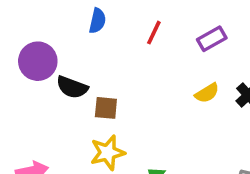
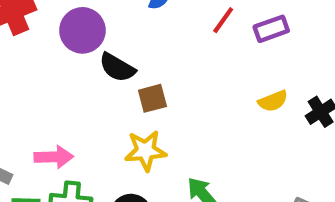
purple rectangle: (212, 39) -> (271, 29), moved
brown square: (106, 108) -> (152, 98), turned -30

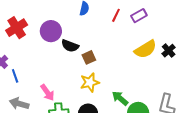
yellow semicircle: (273, 101) -> (145, 49), size x1.6
pink arrow: (54, 157) -> (47, 93), turned 66

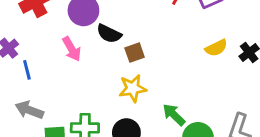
yellow semicircle: (145, 49) -> (216, 48), size x0.7
pink arrow: (47, 93) -> (72, 49), moved

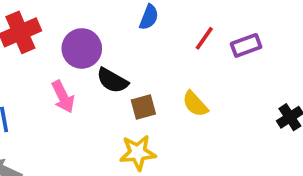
yellow semicircle: (216, 48) -> (195, 104), moved, turned 70

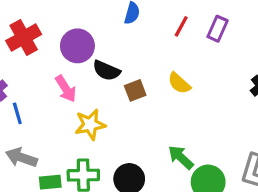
purple rectangle: (246, 45) -> (218, 29), turned -40
yellow star: (138, 153) -> (90, 125), moved

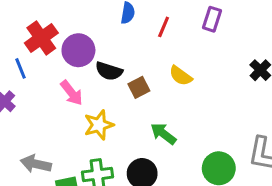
red line: (181, 26) -> (164, 27), moved
red cross: (24, 38) -> (41, 38), moved
blue line: (17, 113) -> (20, 68), moved
green arrow: (181, 157) -> (163, 134), moved

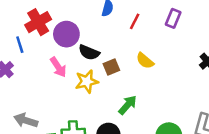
yellow star: (99, 125) -> (87, 81), moved
green arrow: (163, 134) -> (128, 105), turned 90

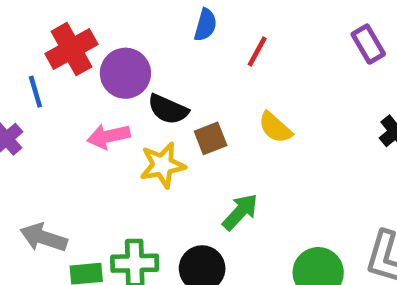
purple rectangle: (173, 18) -> (368, 44), moved, turned -54
pink arrow: (58, 67) -> (108, 136), turned 110

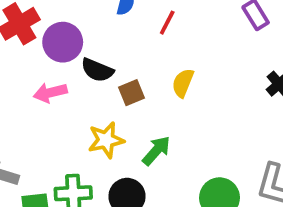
yellow semicircle: (275, 128) -> (183, 83), turned 72
yellow star: (162, 165) -> (106, 140), moved

